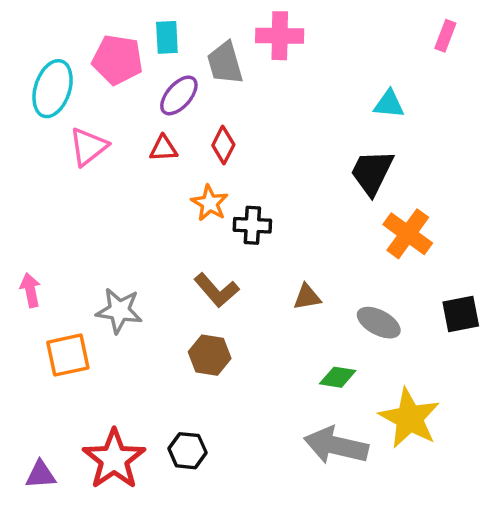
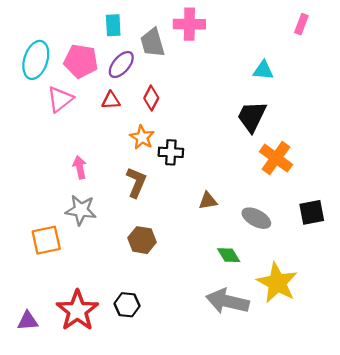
pink pentagon: (117, 60) -> (81, 61), moved
pink arrow: (30, 290) -> (80, 167), moved
brown L-shape: (216, 290) -> (136, 182), moved, turned -116
green diamond: (338, 377) -> (229, 255), turned 50

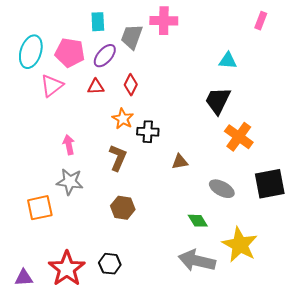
gray trapezoid: (152, 43) -> (132, 37), turned 36
brown triangle: (208, 201) -> (180, 162), moved
black square: (312, 212) -> (270, 184), size x1.4

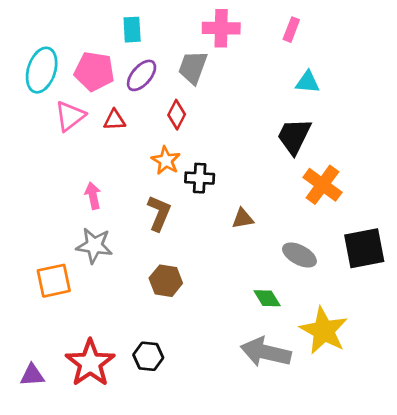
pink rectangle: (261, 21) -> (291, 30), moved
gray trapezoid: (132, 37) -> (193, 67), moved
red triangle: (96, 87) -> (115, 120), moved

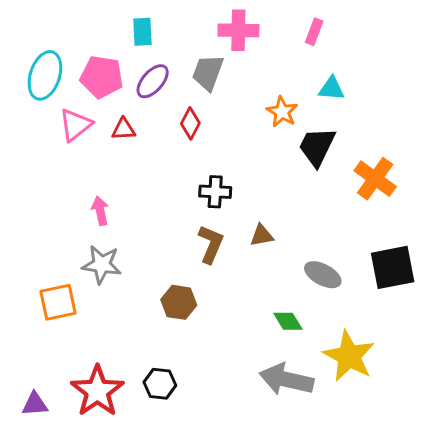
orange star: (166, 161) -> (282, 112), moved
orange cross: (322, 185) -> (375, 179), moved
brown L-shape: (159, 213) -> (211, 244), moved

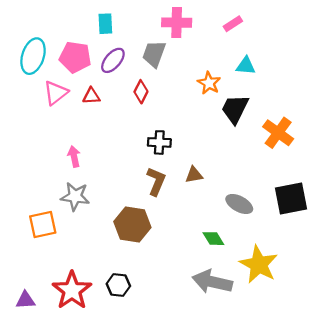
pink rectangle: (314, 32) -> (233, 24), turned 36
brown hexagon: (179, 302) -> (132, 225), size x1.4

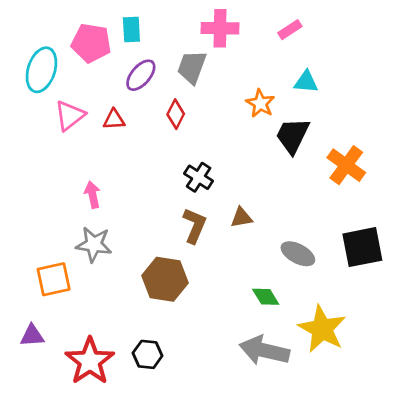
pink pentagon: (75, 57) -> (91, 43), moved
black cross: (159, 142) -> (199, 177), turned 30
purple triangle: (25, 300) -> (32, 336), moved

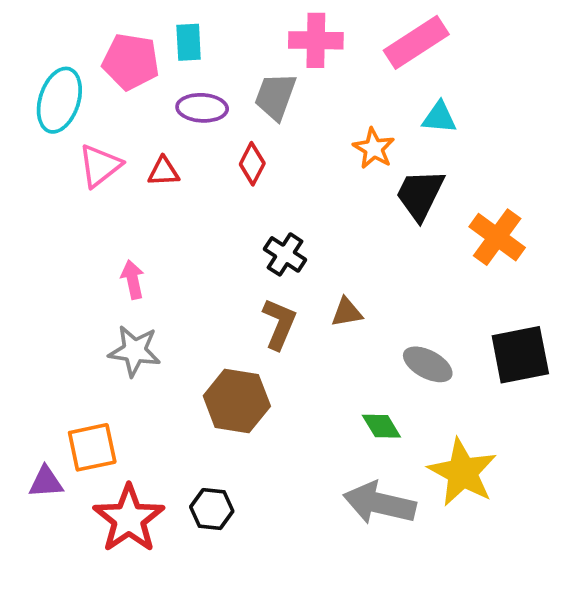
pink rectangle: (290, 30) -> (416, 42), size x1.8
purple ellipse: (141, 75) -> (202, 108), turned 52
orange square: (54, 279) -> (92, 447), moved

